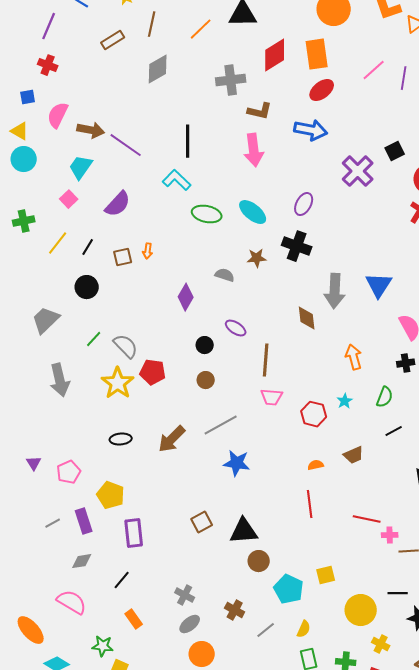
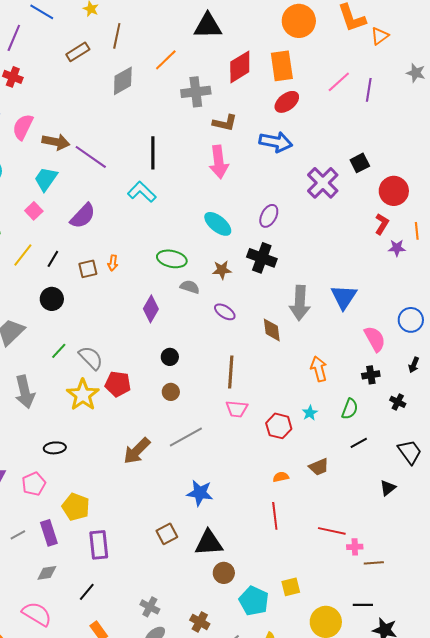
orange line: (201, 29) -> (166, 60), moved
green ellipse: (207, 214) -> (172, 259), moved
purple ellipse: (236, 328) -> (225, 312), moved
black ellipse: (121, 439) -> (55, 448), moved
blue star: (237, 463) -> (200, 493), moved

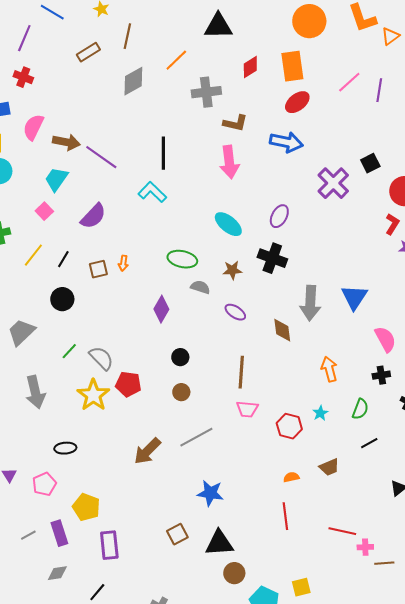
red diamond: (240, 67) -> (250, 67), size x0.7

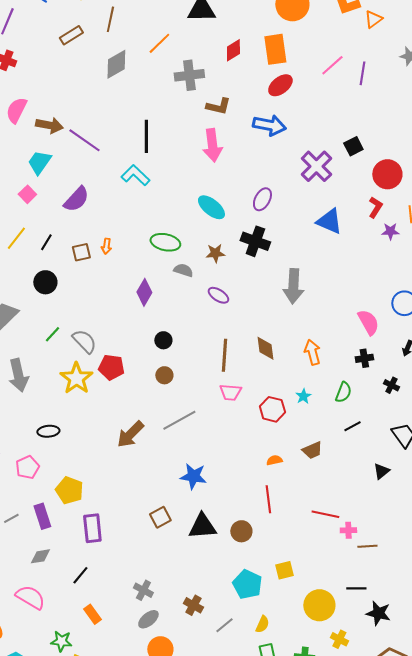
blue triangle: (354, 297) -> (329, 221), moved, turned -40
brown diamond: (282, 330) -> (265, 348), moved
brown circle: (234, 573) -> (241, 531), moved

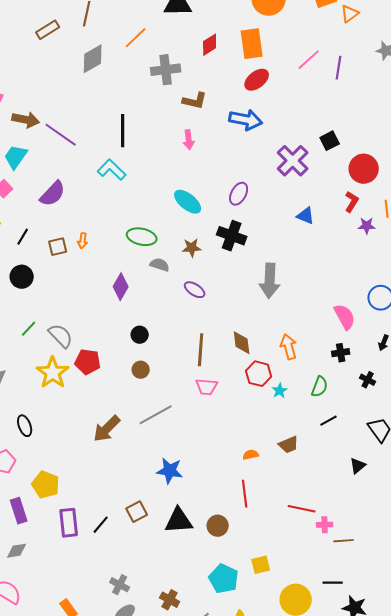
pink arrow: (212, 145) -> (189, 140), size x0.6
blue triangle: (329, 221) -> (306, 216), size x0.7
red hexagon: (272, 409) -> (259, 374), moved
black ellipse: (48, 431) -> (25, 426), turned 75
black line: (80, 575) -> (101, 525), moved

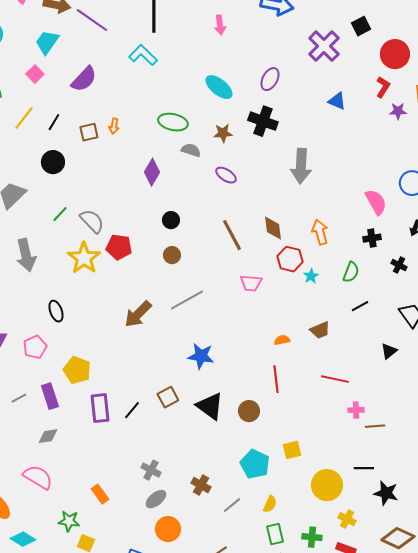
brown line: (201, 350) -> (232, 235), turned -32
pink trapezoid: (207, 387) -> (251, 283), moved
red line: (302, 509) -> (335, 379), moved
black triangle: (179, 521) -> (210, 406), turned 40

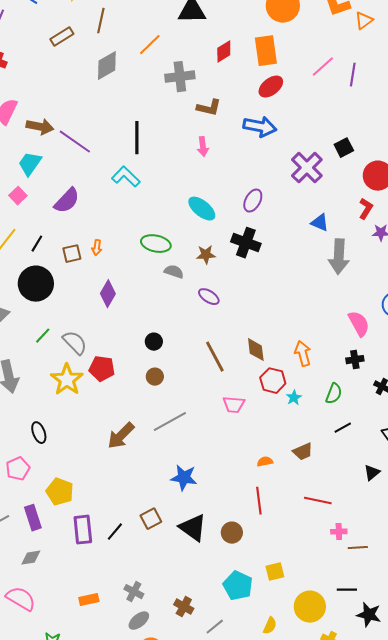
black circle: (53, 162) -> (36, 284), size x1.5
gray arrow: (301, 166) -> (339, 257), moved
purple diamond: (152, 172) -> (108, 294), moved
orange rectangle: (100, 494) -> (89, 600), moved, turned -66
yellow semicircle: (270, 504) -> (270, 626), moved

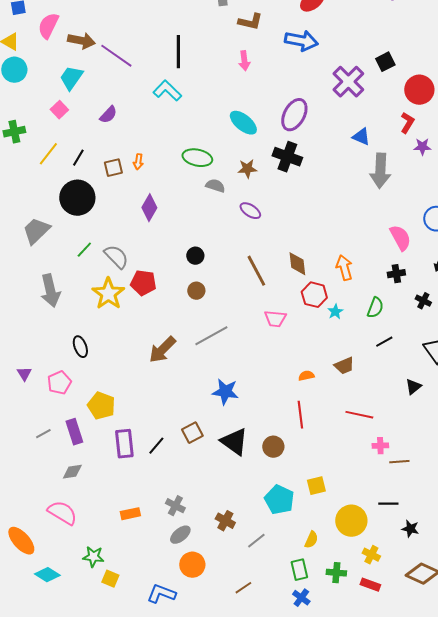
purple semicircle: (67, 201) -> (108, 115), size x0.7
purple ellipse: (253, 201) -> (294, 115), size x1.4
black star: (369, 615) -> (410, 529), size x0.7

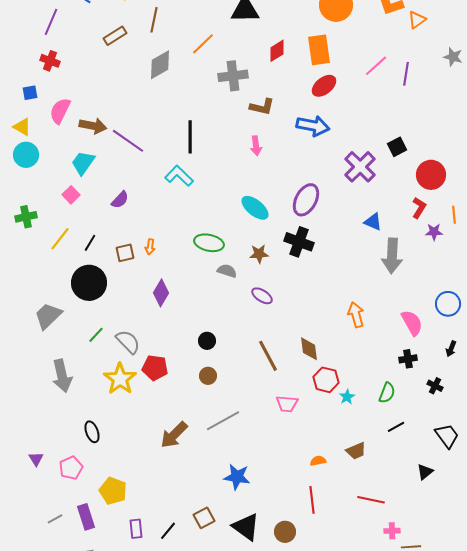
orange arrow: (344, 268) -> (356, 315), moved
purple rectangle: (124, 444) -> (136, 529), size x0.7

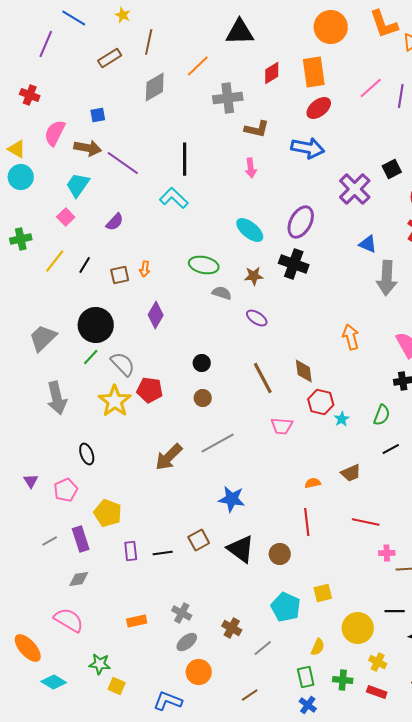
red cross: (50, 61) -> (30, 95), moved
blue square: (30, 93) -> (98, 115), moved
black circle: (89, 283) -> (96, 325), moved
black line: (168, 531) -> (163, 553), turned 42

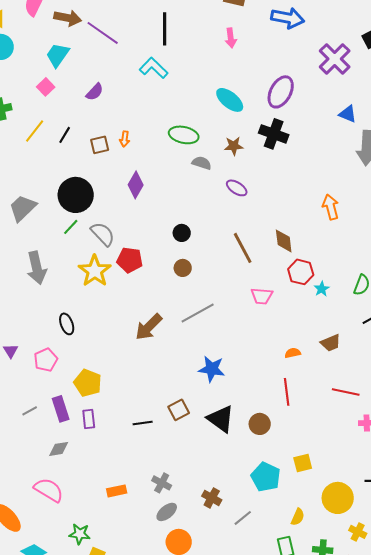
purple rectangle: (131, 551) -> (89, 419), moved

